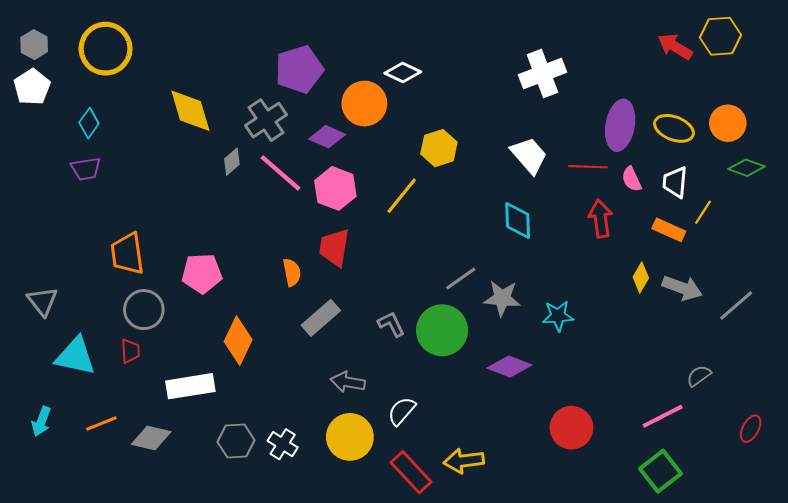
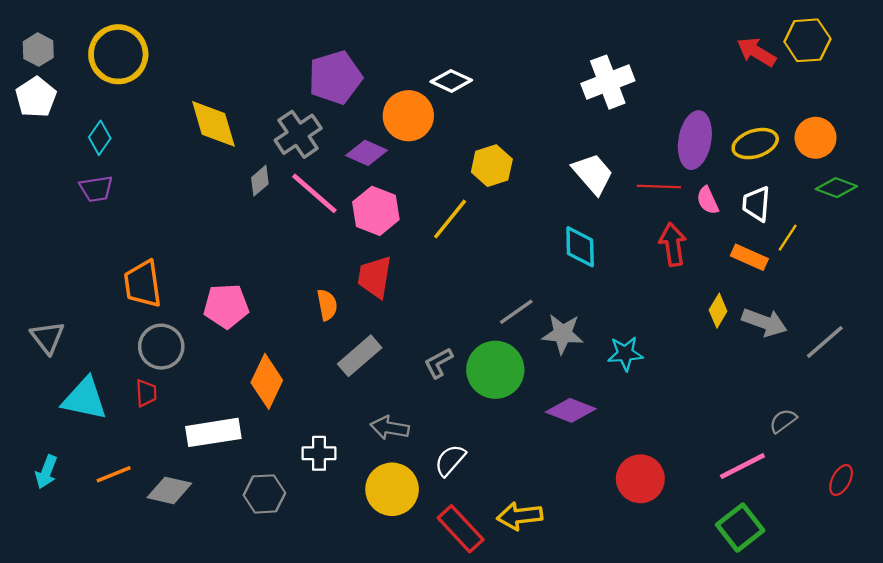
yellow ellipse: (674, 128) -> (755, 144), turned -39
gray L-shape: (391, 324) -> (438, 363), turned -92
white cross: (283, 444) -> (319, 453), moved, turned -32

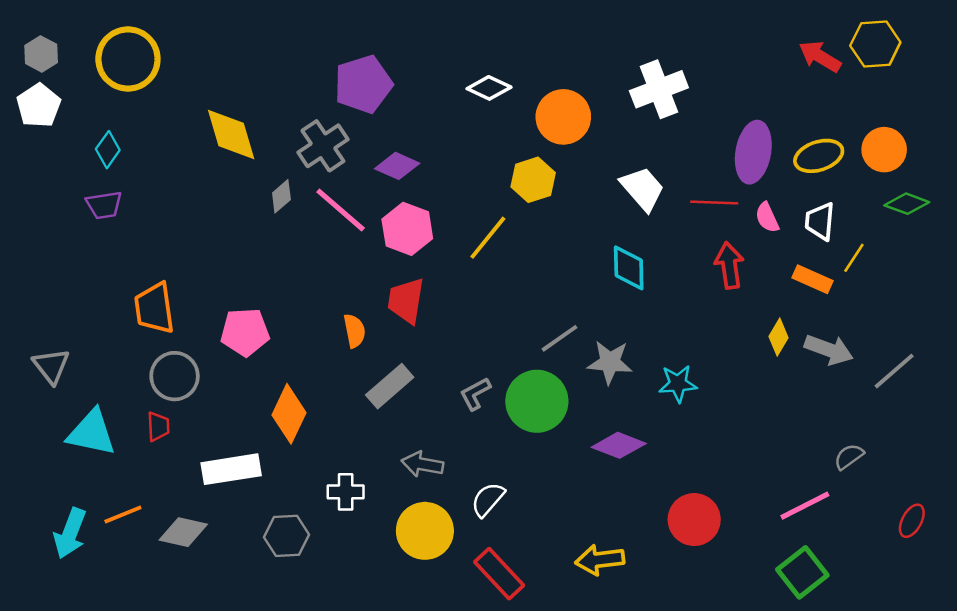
orange circle: (408, 116) -> (563, 117), moved
cyan arrow: (46, 472) -> (70, 533), moved, size x1.4
yellow arrow: (520, 516) -> (600, 560), moved

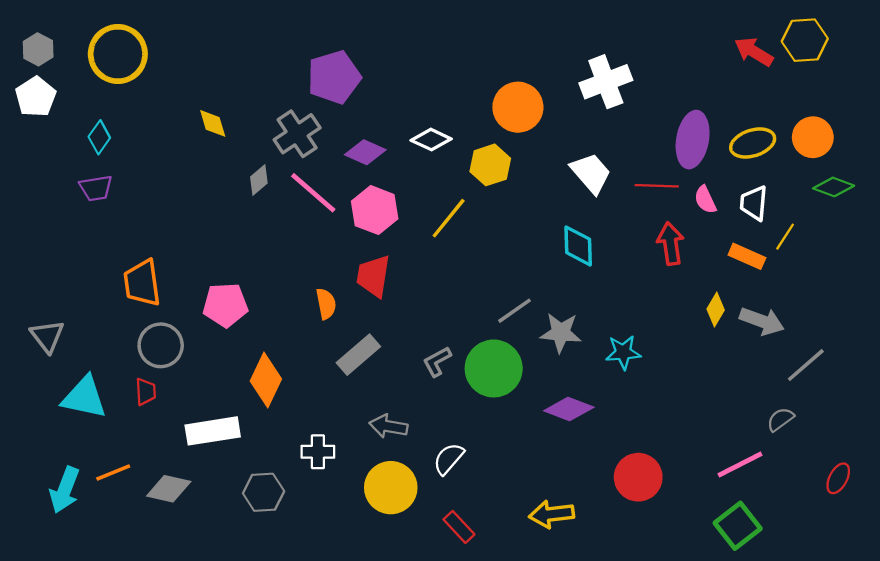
white diamond: (489, 88) -> (431, 140), moved
yellow diamond: (231, 135) -> (213, 123), size x0.6
gray line: (894, 371) -> (806, 365), moved
red rectangle: (499, 574) -> (459, 527), size x0.7

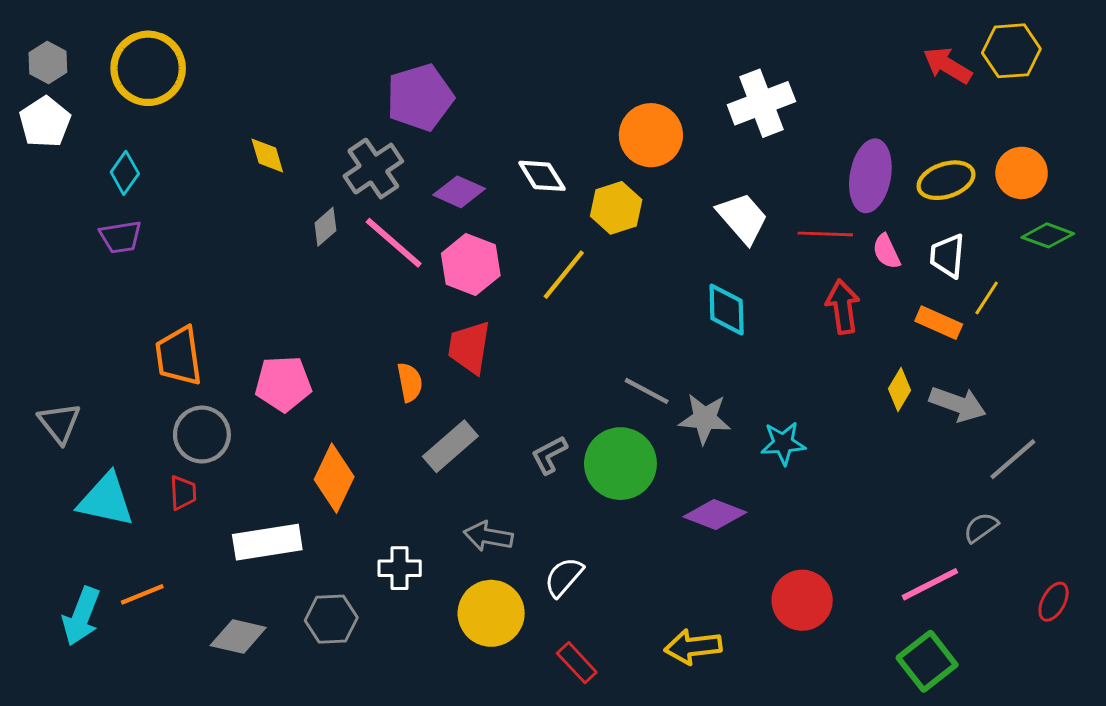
white diamond: (431, 140) -> (542, 176), turned 33
gray line: (514, 311) -> (647, 391), turned 63
gray diamond: (169, 489) -> (238, 637), moved

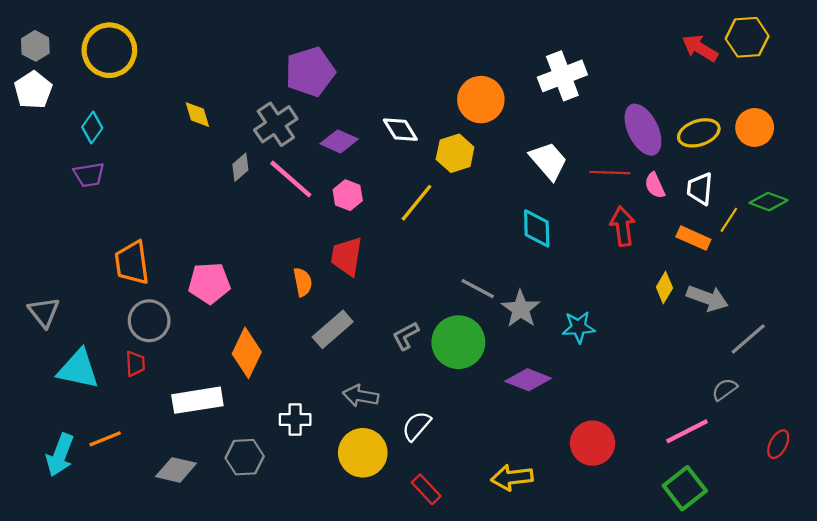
purple ellipse: (870, 176) -> (643, 130), turned -36
green diamond: (1048, 235) -> (769, 202), moved
pink hexagon: (471, 264) -> (348, 195), size x0.7
gray star: (705, 419) -> (521, 309), turned 30

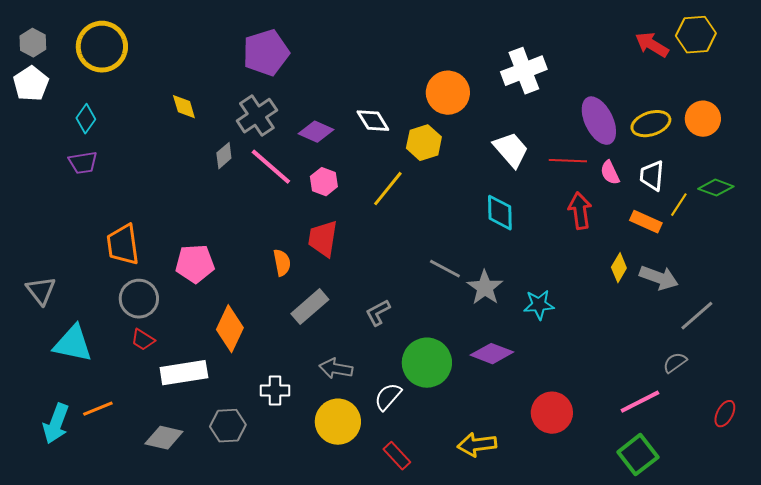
purple pentagon: (310, 72) -> (266, 53), moved
green circle: (458, 342) -> (427, 363), moved
red trapezoid: (135, 364) -> (143, 340), moved, turned 125

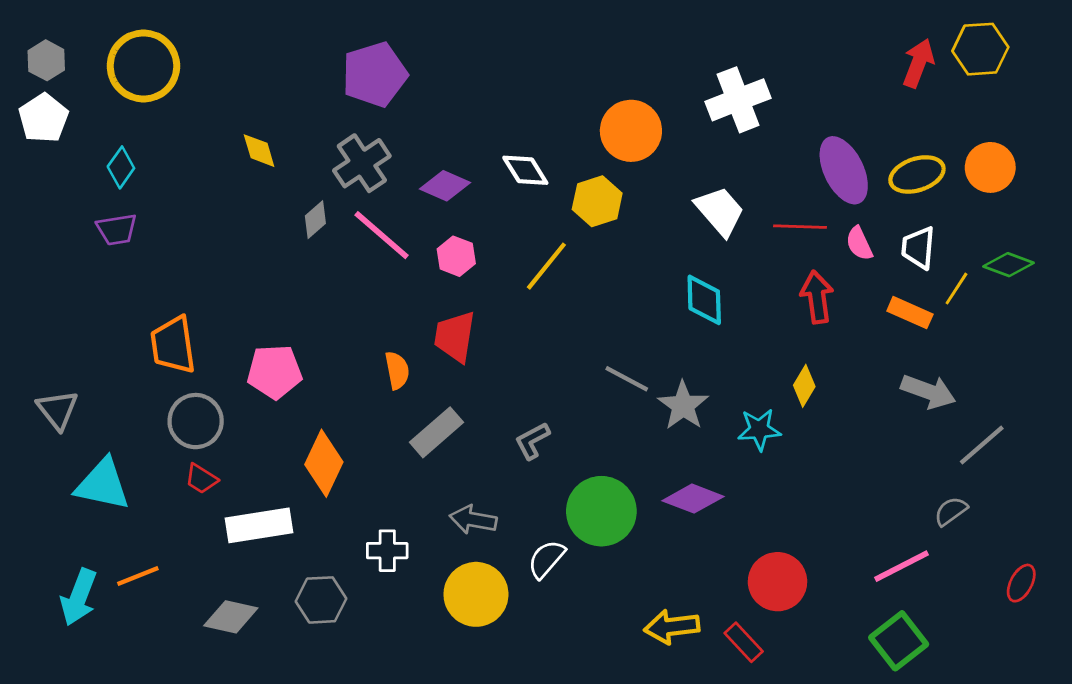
red arrow: (652, 45) -> (918, 63), turned 80
yellow diamond: (619, 268) -> (804, 386), moved
red rectangle: (397, 456) -> (744, 642), moved

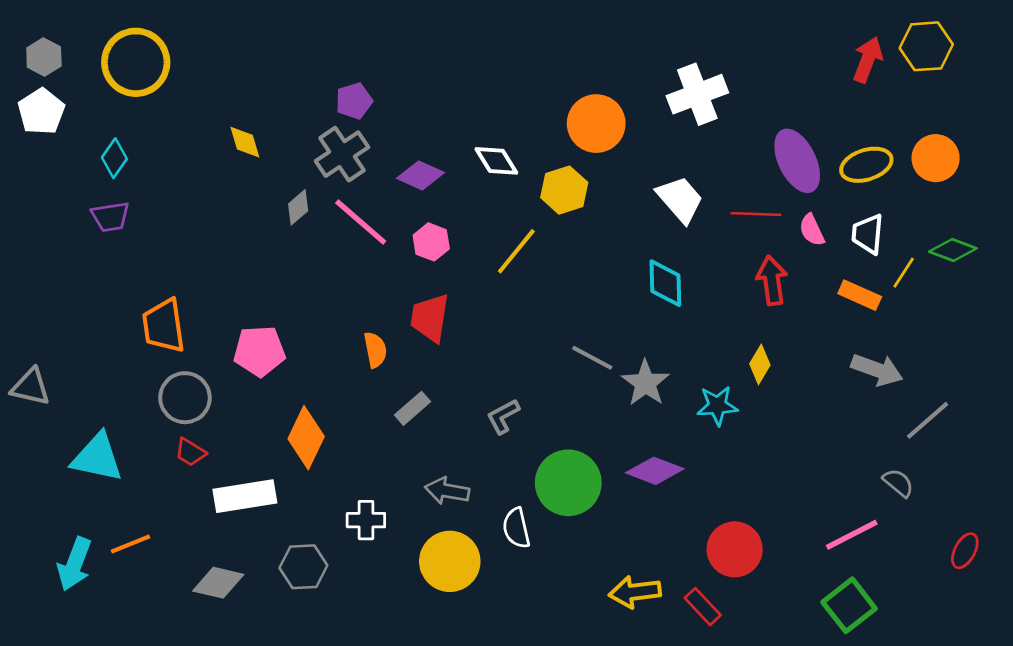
purple pentagon: (375, 74) -> (354, 101), moved, size x0.6
gray triangle: (58, 410) -> (31, 387), moved, turned -39
gray rectangle: (437, 432) -> (413, 408), size x0.7
gray semicircle: (951, 511) -> (898, 483), turned 76
white semicircle: (546, 559) -> (516, 528), turned -54

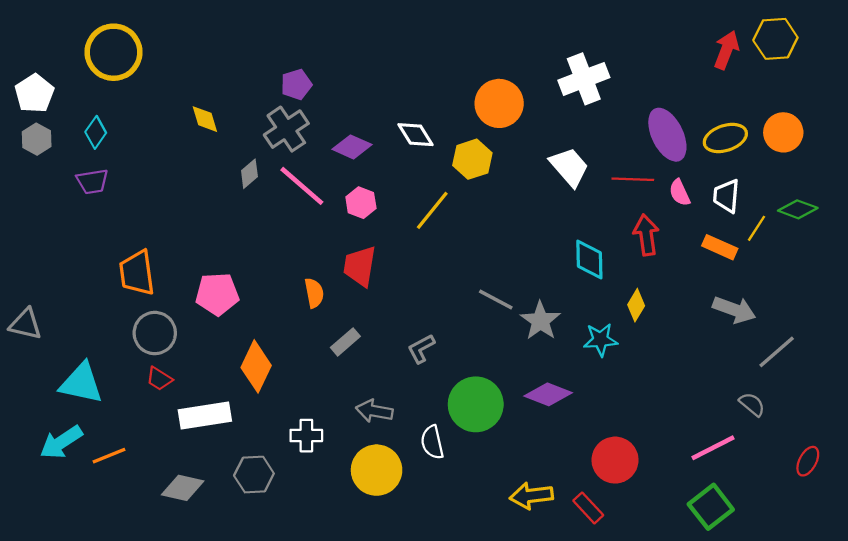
gray hexagon: (44, 57) -> (37, 139), moved
cyan diamond: (665, 283) -> (589, 259), moved
cyan arrow: (75, 564) -> (61, 442), moved, turned 36

